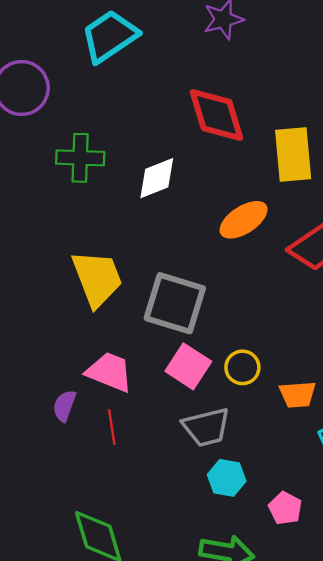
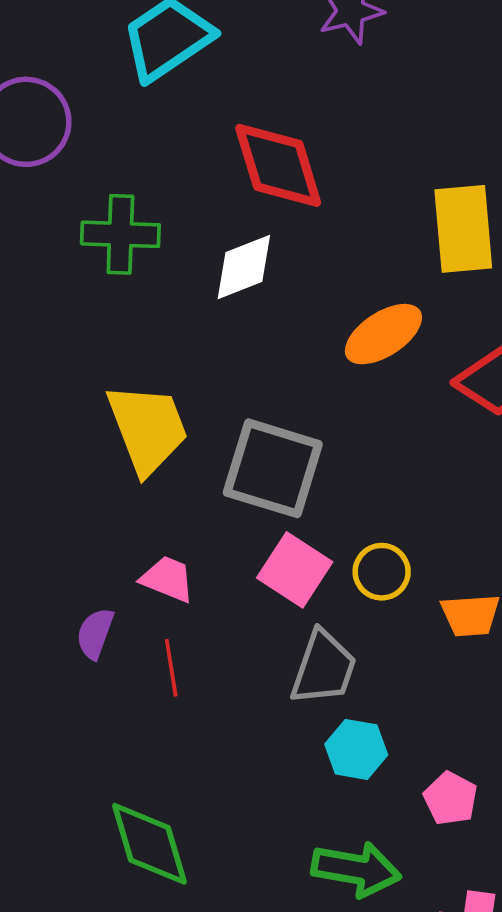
red diamond: (217, 115) -> (278, 165), moved
pink trapezoid: (109, 372) -> (168, 579), size x0.7
gray trapezoid: (206, 427) -> (324, 668), turned -57

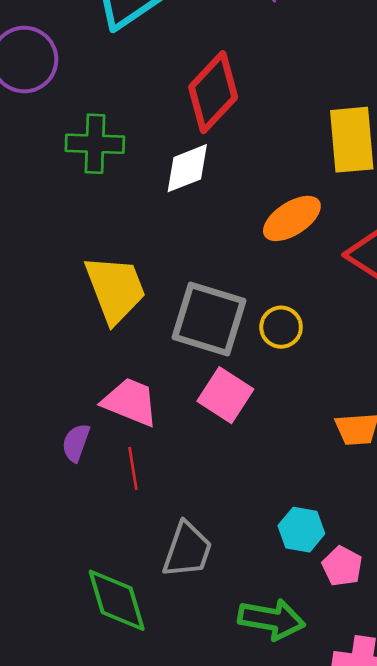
red diamond: (278, 165) -> (213, 92), turned 60
yellow circle: (382, 572) -> (281, 327), moved
pink trapezoid: (168, 579) -> (130, 402), size x1.4
gray trapezoid: (324, 668) -> (187, 550), moved
cyan hexagon: (356, 749) -> (301, 530), moved

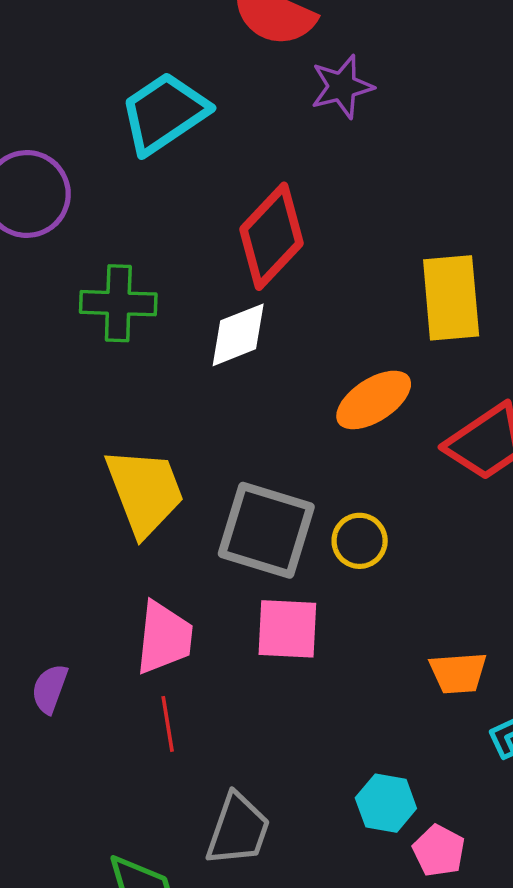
pink square: (225, 395) -> (287, 629), turned -30
pink trapezoid: (130, 402) -> (164, 638), turned 74
purple semicircle: (76, 443) -> (50, 689), moved

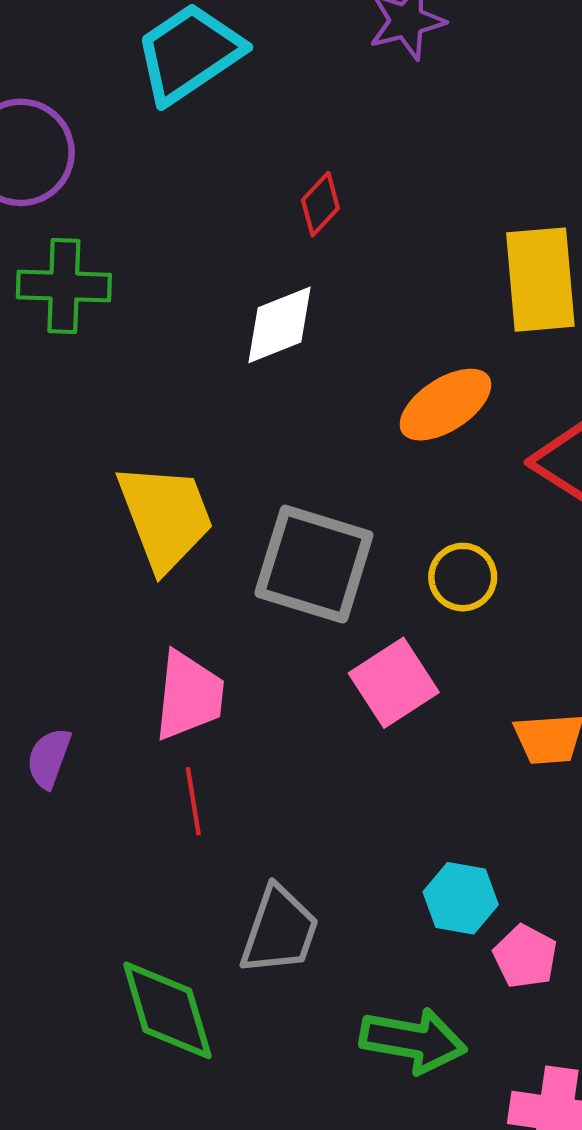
red diamond: (272, 236) -> (320, 204), size x0.5
green cross: (118, 303) -> (64, 286), moved
yellow circle: (360, 541) -> (463, 577), moved
pink square: (287, 629) -> (394, 683), moved, turned -36

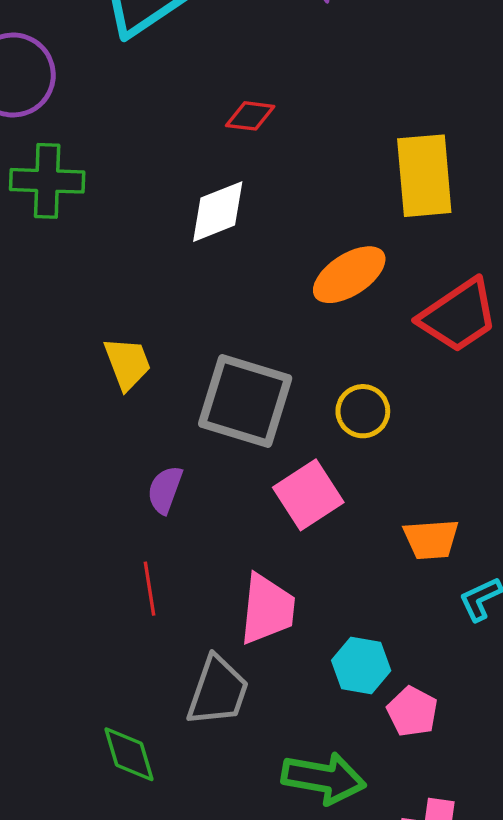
red diamond: (320, 204) -> (250, 116), turned 54
yellow trapezoid: (165, 517) -> (127, 363), size x0.6
pink trapezoid: (189, 696) -> (267, 609), moved
purple semicircle: (49, 758) -> (165, 490), moved
green diamond: (167, 1010) -> (129, 754), size x0.7

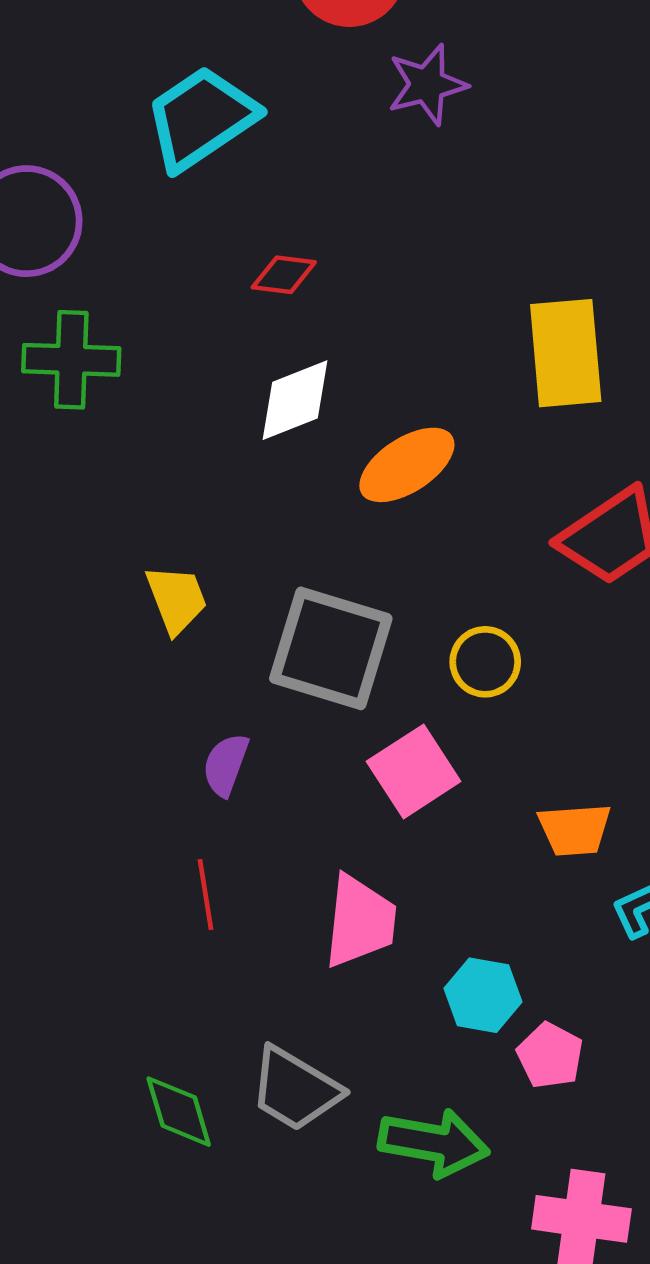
red diamond: (250, 116) -> (284, 275), moved
orange ellipse: (349, 275) -> (407, 465), moved
gray trapezoid: (218, 691) -> (295, 1089), moved, turned 102

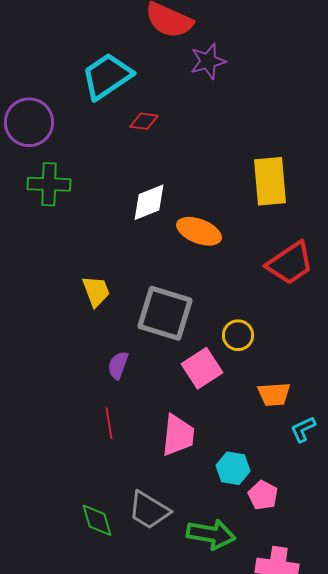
red diamond: (284, 275) -> (144, 121), moved
orange ellipse: (407, 465) -> (199, 231), turned 54
yellow circle: (485, 662) -> (238, 335), moved

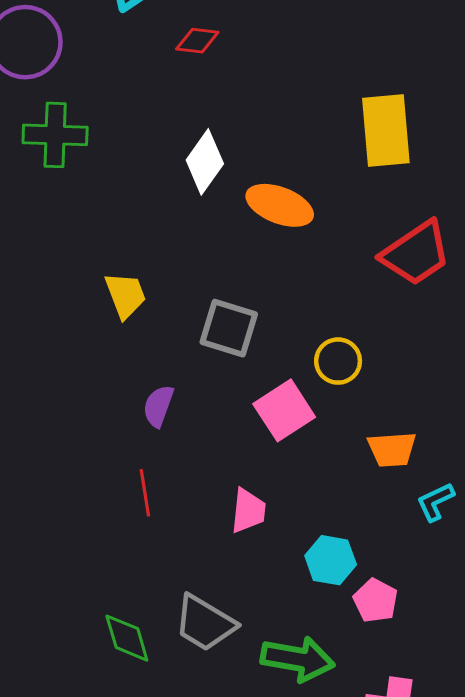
white diamond: (149, 202) -> (205, 162), turned -33
gray square: (165, 313) -> (229, 328), size x0.7
pink trapezoid: (178, 435) -> (248, 511), size x0.7

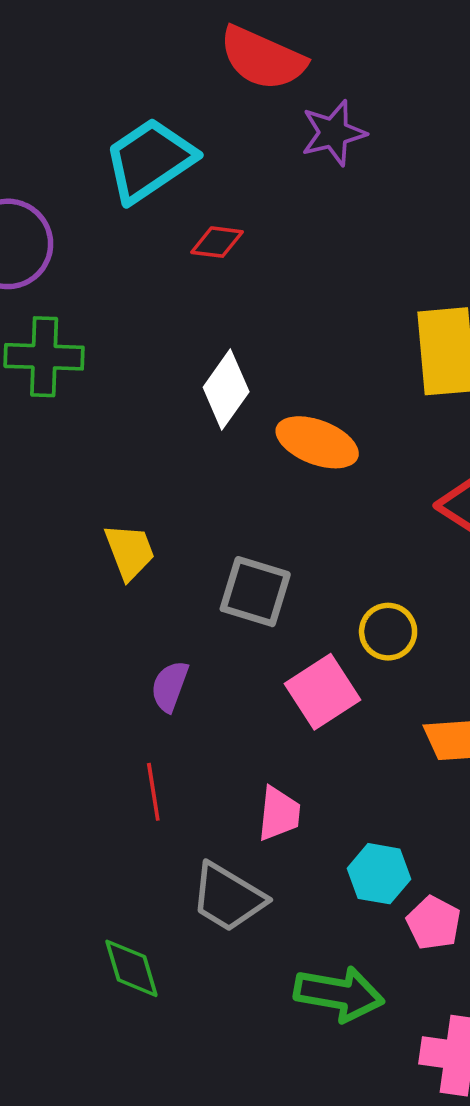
gray trapezoid: (205, 623) -> (228, 897), moved

